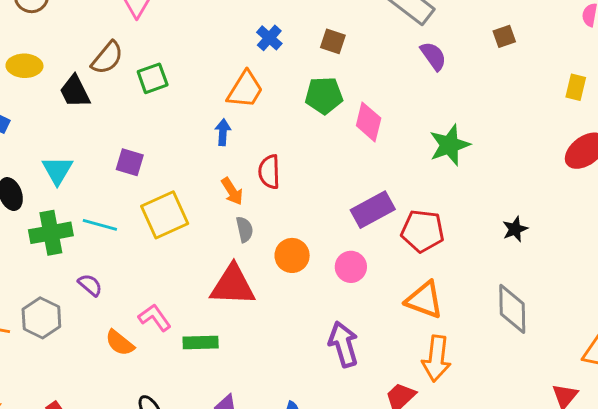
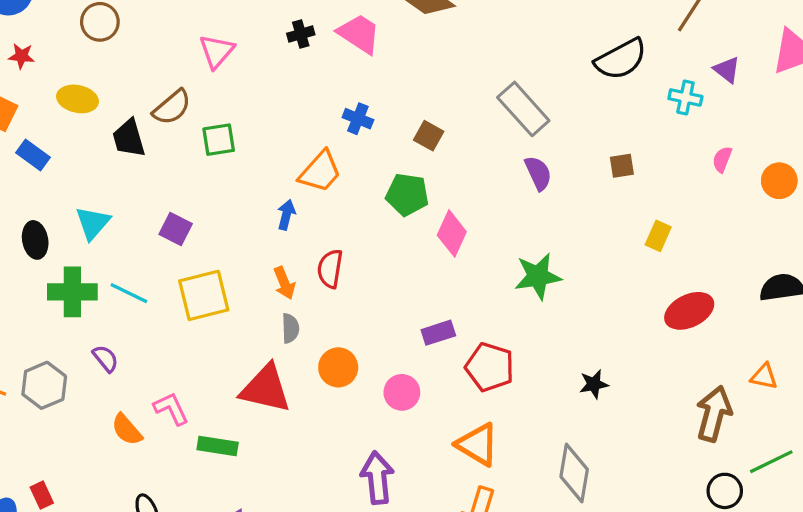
blue cross: (269, 38) -> (358, 119), turned -30
yellow rectangle: (576, 87) -> (658, 236), moved
purple rectangle: (373, 210) -> (438, 333), size x0.7

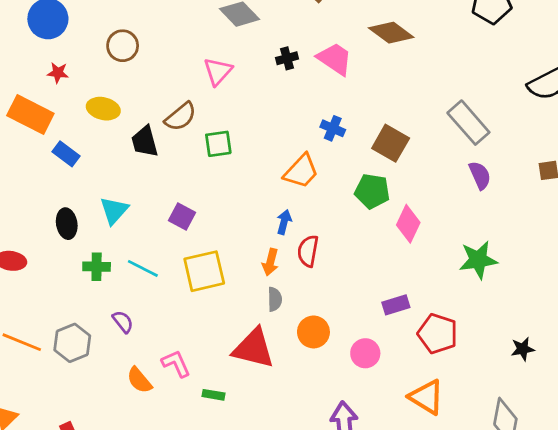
brown square: (429, 136) -> (391, 143), size x1.5
blue arrow: (286, 215) -> (284, 222), moved
orange arrow: (284, 283) -> (270, 262), turned 35
green cross: (72, 292) -> (97, 267), size x0.7
green rectangle: (218, 446) -> (214, 395), size x0.7

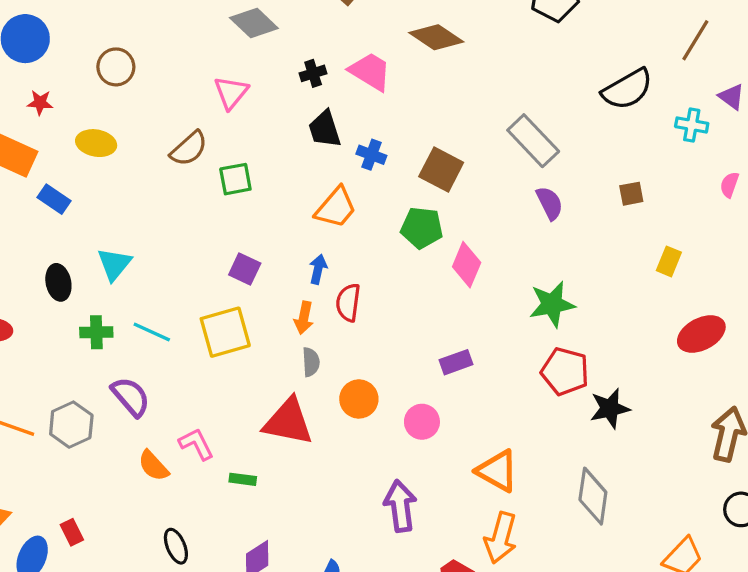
black trapezoid: (145, 142) -> (325, 129), moved
purple square: (182, 216) -> (245, 269), moved
purple semicircle: (123, 322) -> (131, 397), size x1.5
red pentagon: (438, 334) -> (565, 371), moved
black star: (523, 349) -> (610, 408), size x1.4

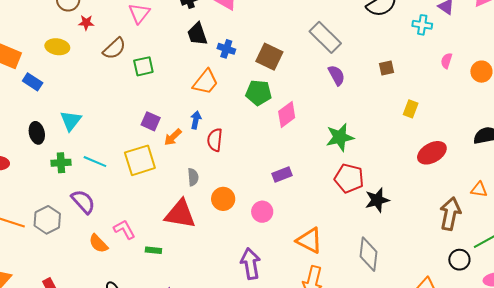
red star: (40, 103) -> (86, 23), moved
pink diamond: (467, 265) -> (287, 115), turned 32
orange arrow: (304, 318) -> (173, 137), moved, turned 36

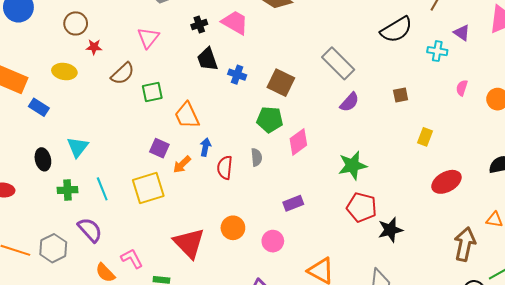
purple semicircle: (337, 75) -> (349, 102), turned 70
orange trapezoid: (206, 82) -> (187, 115), moved, turned 116
cyan line: (95, 162) -> (102, 189), turned 45
gray semicircle: (193, 177) -> (256, 157), moved
red triangle: (180, 214) -> (189, 243), turned 36

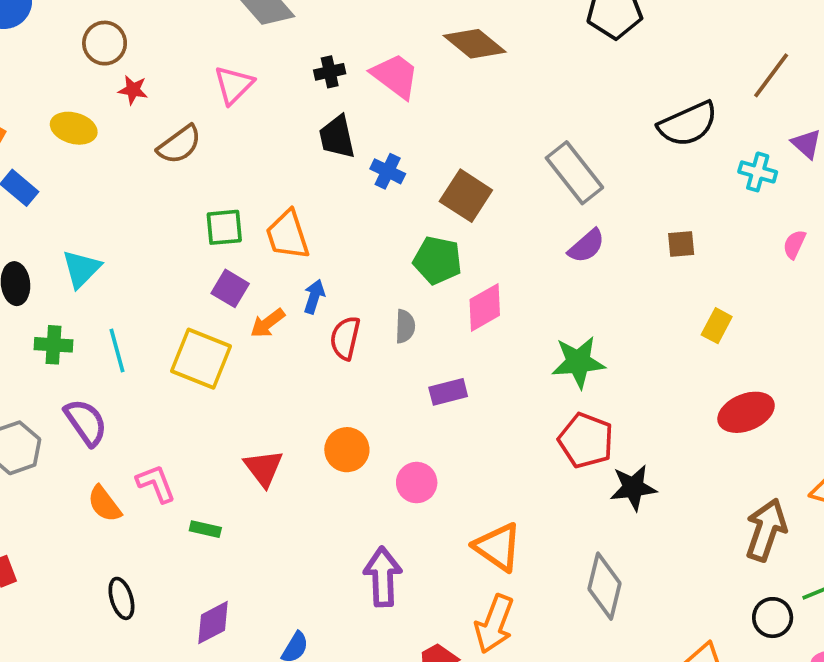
green square: (152, 92) -> (224, 227), moved
yellow square: (148, 188) -> (201, 359), turned 32
purple rectangle: (293, 203) -> (448, 392), moved
red triangle: (189, 243) -> (264, 468), size x0.7

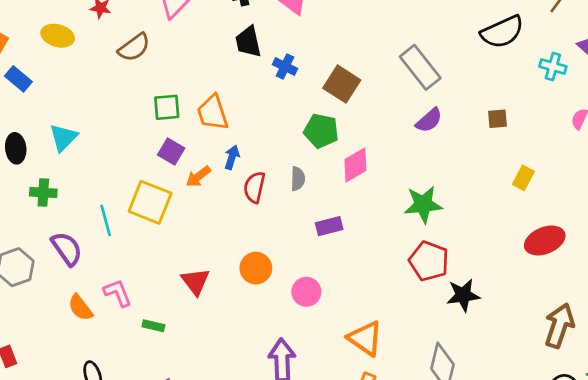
cyan line: (117, 350) -> (106, 220), moved

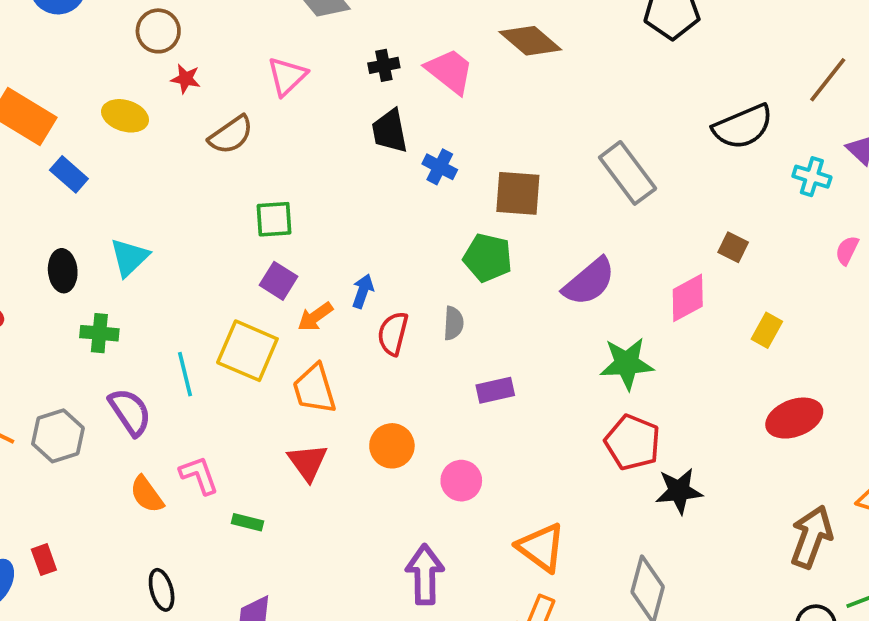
brown square: (342, 84) -> (518, 193), turned -30
orange trapezoid: (213, 113) -> (314, 389), moved
brown square: (498, 119) -> (733, 247), turned 30
purple semicircle: (429, 120) -> (589, 282), moved, size x1.4
pink diamond: (355, 165) -> (688, 298), moved

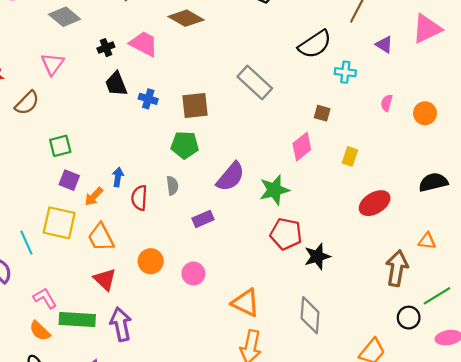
cyan cross: (812, 177) -> (345, 72), moved
purple semicircle: (589, 282) -> (231, 177), moved
orange semicircle: (147, 494) -> (40, 331), moved
green rectangle: (248, 522) -> (77, 320), size x2.0
purple arrow: (425, 574) -> (121, 324), moved

